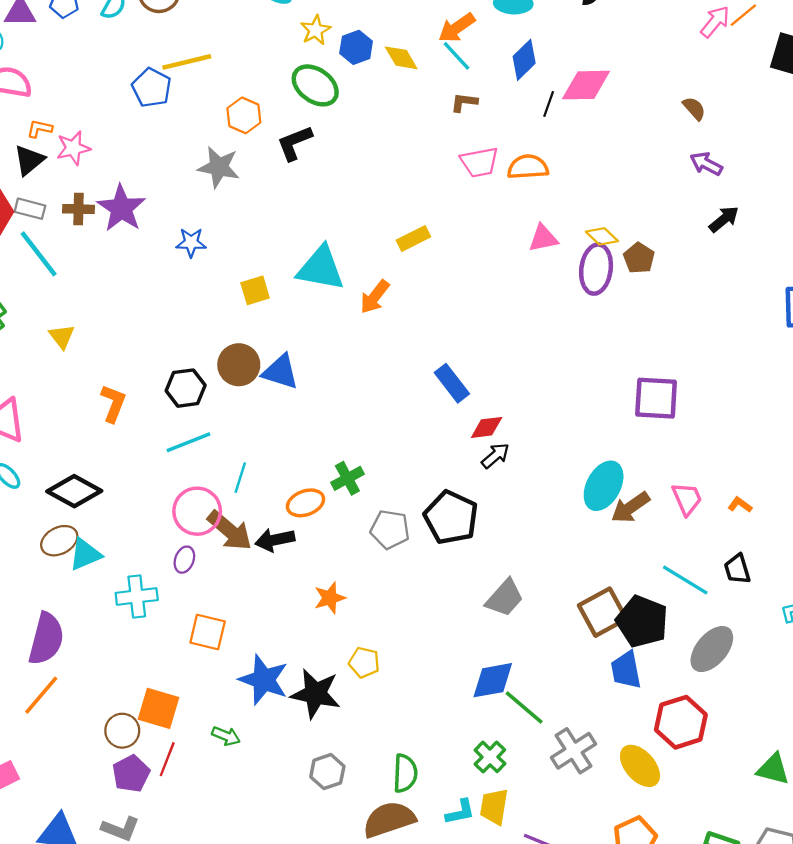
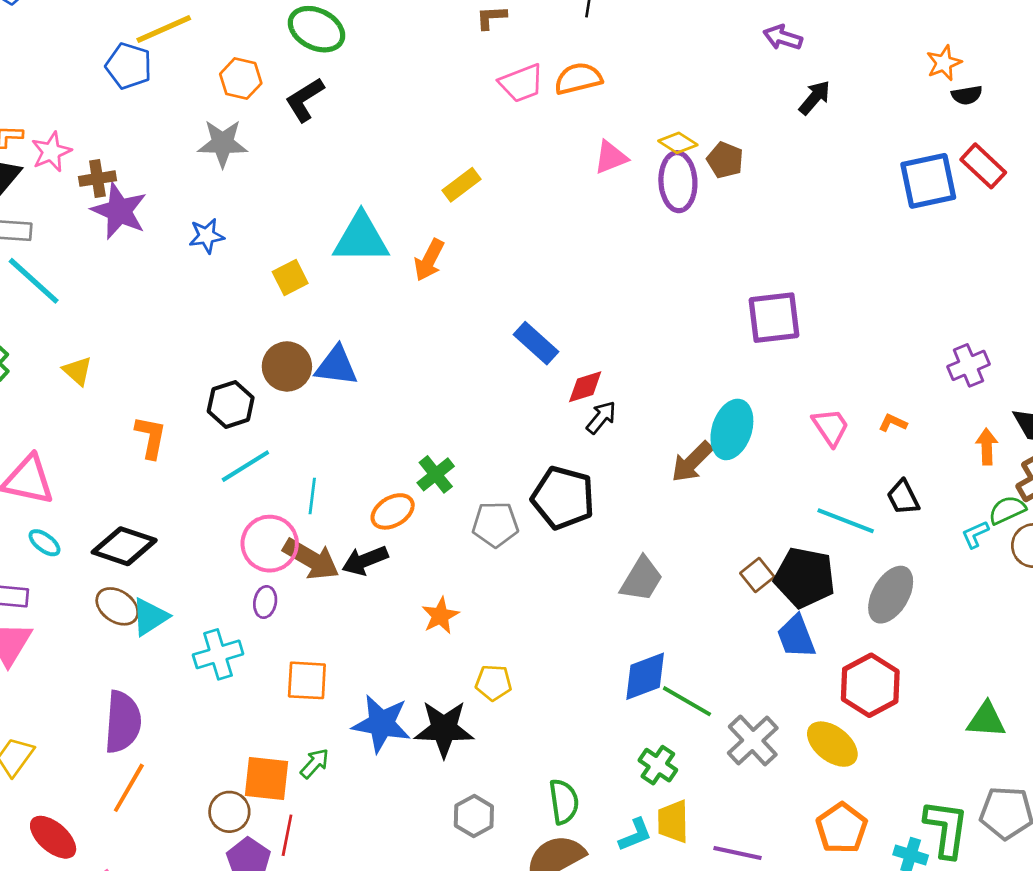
brown cross: (78, 209) -> (97, 179), moved
brown arrow: (630, 507) -> (692, 462), moved
brown ellipse: (59, 541) -> (117, 606), turned 72
brown square: (603, 612) -> (757, 575), size x0.6
green arrow: (226, 736) -> (315, 763), moved, turned -60

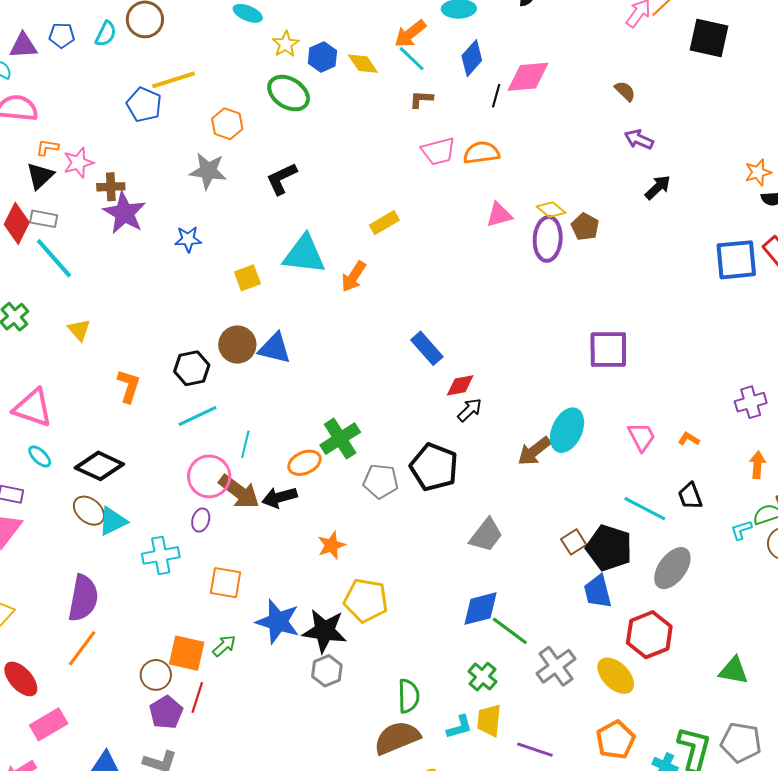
black L-shape: (305, 100) -> (282, 179), moved
green cross: (436, 474) -> (340, 439), size x1.4
yellow pentagon: (493, 683) -> (366, 600), size x1.6
gray hexagon: (474, 816) -> (327, 671), moved

